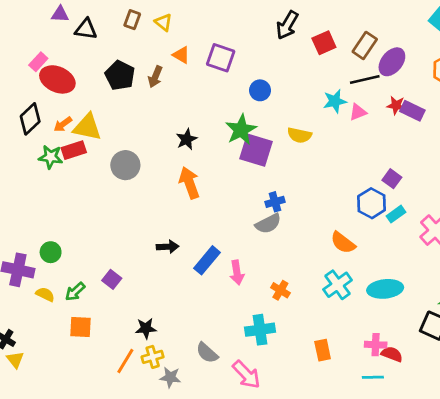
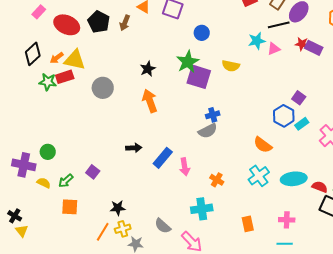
red ellipse: (57, 79) -> (67, 25), moved
red semicircle: (392, 354) -> (320, 187), moved

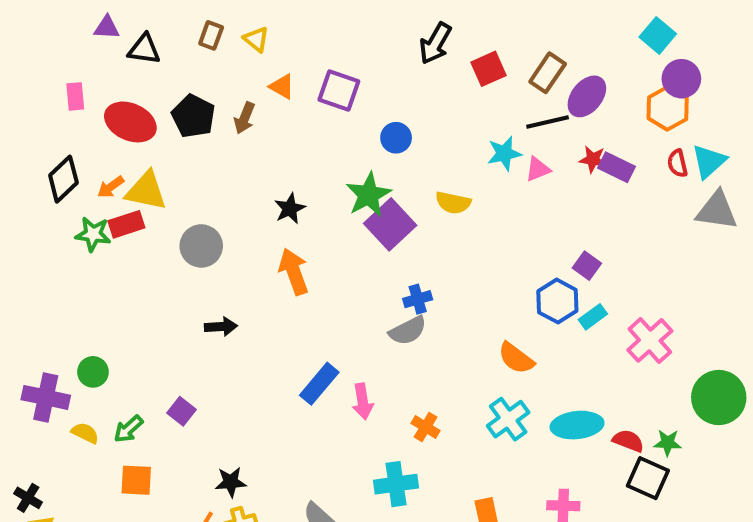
pink rectangle: (39, 12) -> (75, 96), turned -48
purple square: (199, 77) -> (390, 224), turned 30
black arrow: (134, 148) -> (221, 327), moved

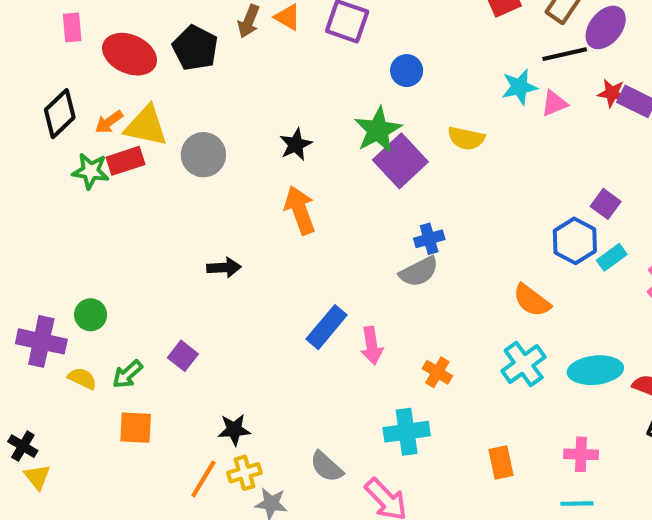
brown arrow: (244, 118) -> (249, 21), moved
gray circle: (201, 246) -> (203, 155), moved

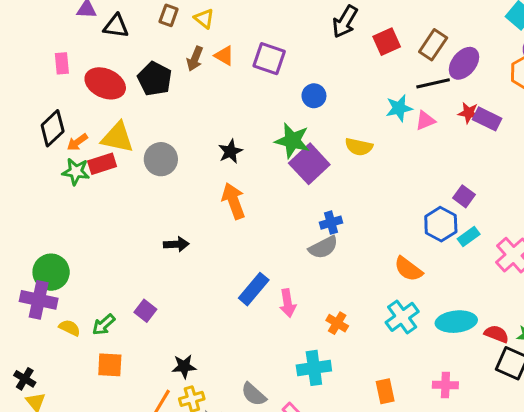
orange arrow: (109, 122) -> (77, 142), moved
green star: (378, 130) -> (292, 141), turned -30
green circle: (91, 315) -> (51, 272), moved, size x1.5

